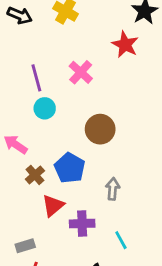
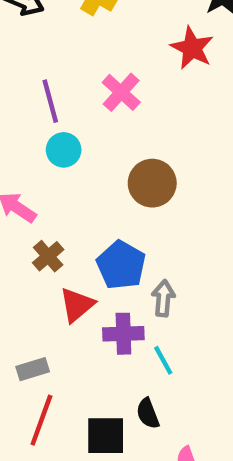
blue pentagon: (70, 168) -> (121, 265), moved
gray arrow: (113, 189) -> (163, 298), moved
cyan line: (121, 240) -> (163, 360), moved

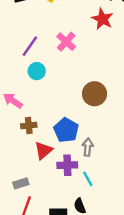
purple line: (50, 101) -> (30, 46), turned 50
brown circle: (152, 183) -> (94, 94), moved
brown cross: (48, 256) -> (29, 126), turned 35

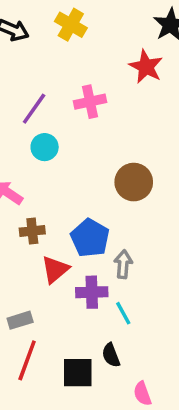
pink cross: (66, 42) -> (90, 102), turned 36

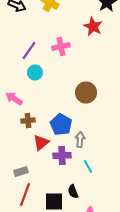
cyan line: (123, 313) -> (88, 166), moved

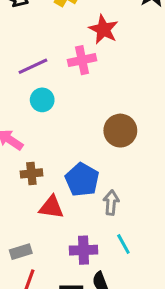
red star: (93, 26) -> (103, 29), moved
purple line: (29, 50) -> (33, 66), turned 30
red triangle: (41, 142) -> (51, 207), turned 48
purple cross: (62, 156) -> (84, 250), moved

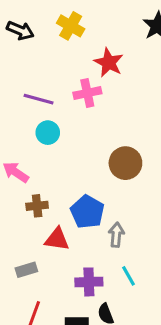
purple line: (33, 66) -> (39, 99), turned 40
gray rectangle: (21, 252) -> (26, 270), moved

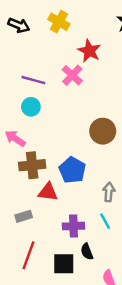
pink cross: (87, 93) -> (72, 75), turned -35
cyan circle: (48, 133) -> (31, 107), moved
brown cross: (37, 206) -> (32, 165), size x1.5
gray arrow: (116, 235) -> (109, 192), moved

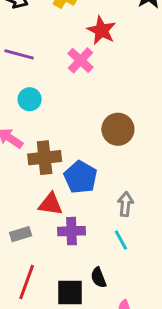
purple line: (33, 80) -> (19, 54), moved
brown cross: (32, 165) -> (45, 158), moved
purple cross: (74, 226) -> (72, 231), moved

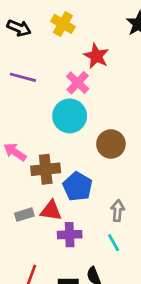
cyan circle: (30, 99) -> (70, 116), moved, size x1.6
gray rectangle: (21, 234) -> (24, 215), moved

